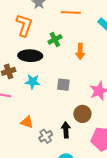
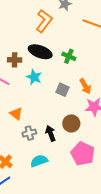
green cross: (55, 39) -> (69, 56), moved, turned 32
orange arrow: (80, 51) -> (85, 86), moved, turned -49
black arrow: (66, 130) -> (50, 133), turned -35

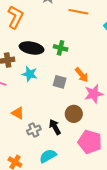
orange L-shape: (44, 21) -> (15, 17), moved

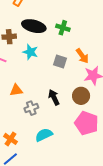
orange triangle: (18, 113) -> (16, 90), turned -40
brown circle: (74, 114) -> (81, 96), moved
black arrow: (55, 127) -> (54, 97), moved

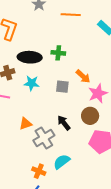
gray cross: (31, 108) -> (44, 138), size x1.5
orange cross: (11, 139) -> (39, 171), moved

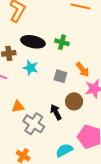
brown circle: (90, 116) -> (74, 101), moved
gray cross: (44, 138) -> (34, 124), turned -35
cyan semicircle: (62, 162) -> (64, 150), moved

